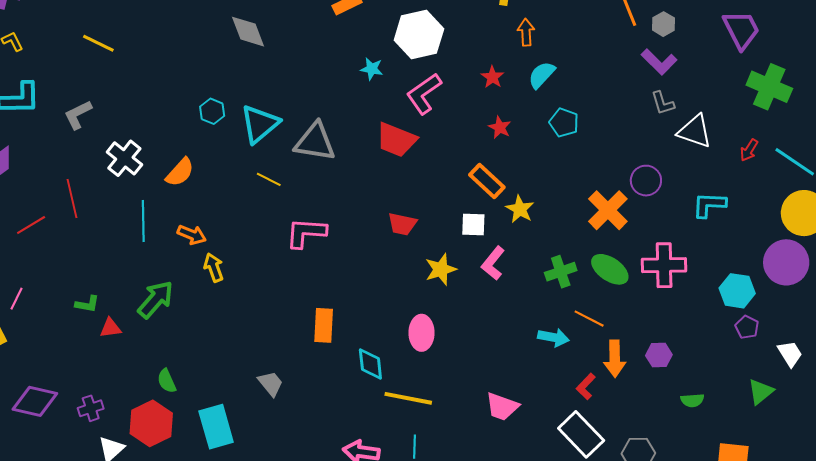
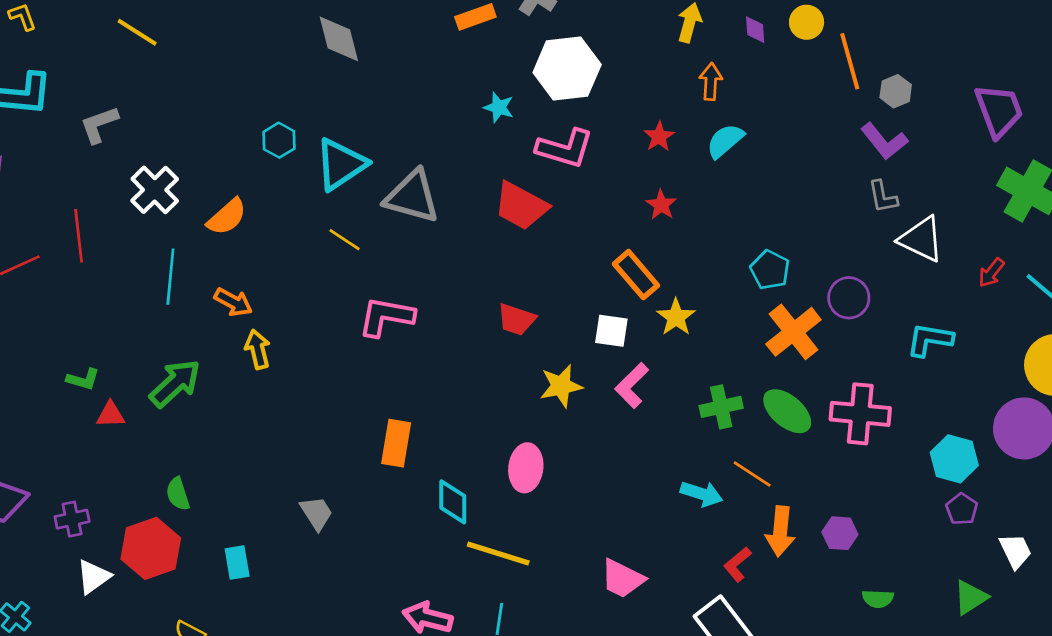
pink L-shape: (424, 94) -> (565, 148), turned -135
cyan pentagon: (564, 123) -> (770, 270), moved
cyan rectangle: (216, 427) -> (237, 563), size x0.6

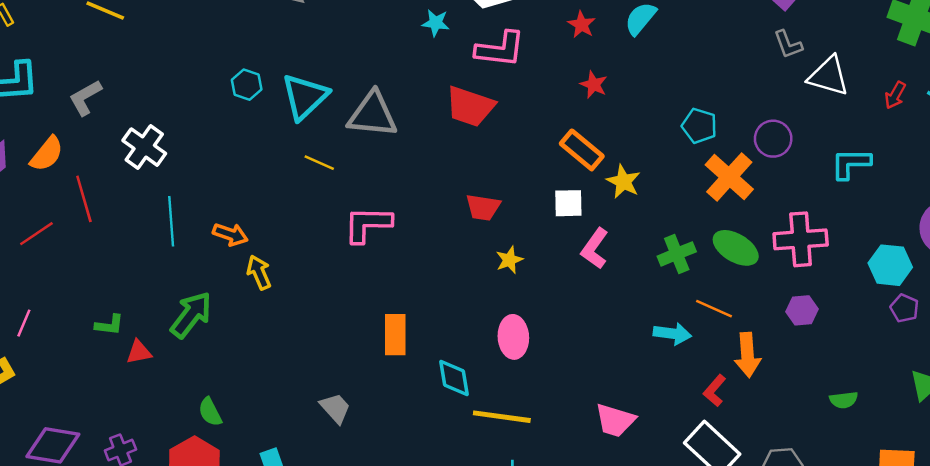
orange semicircle: (227, 217) -> (47, 154), moved
yellow star: (561, 386) -> (509, 260), moved, size x0.7
purple hexagon: (840, 533) -> (802, 310), moved

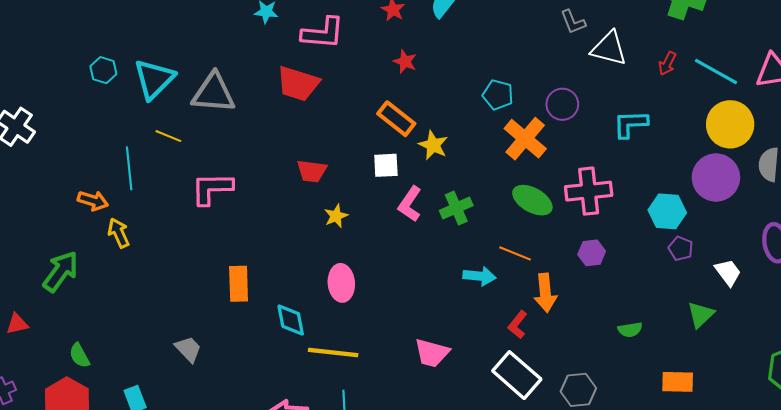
cyan line: (171, 221) -> (129, 168), moved
green cross: (677, 254) -> (456, 208), moved
red triangle: (139, 352) -> (17, 324), moved

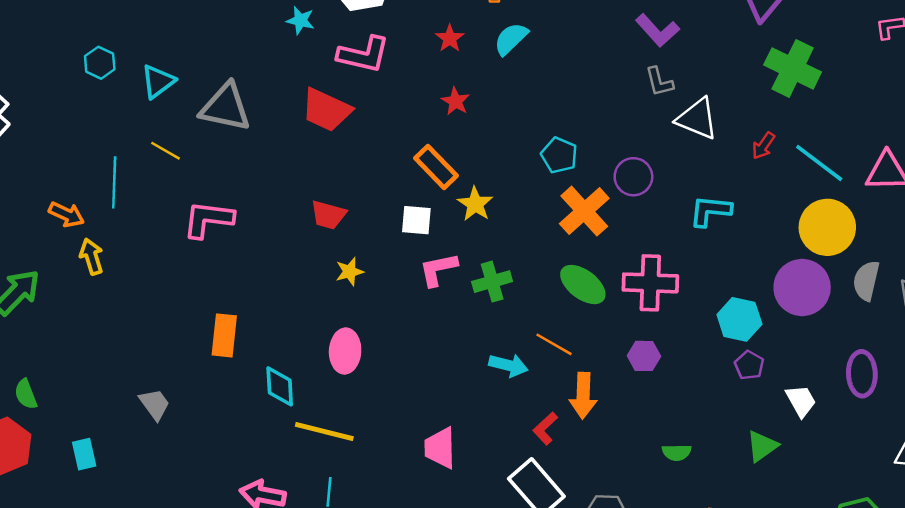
cyan triangle: (154, 79) -> (158, 81), size x0.7
pink L-shape: (410, 204) -> (438, 269), turned 36
pink trapezoid: (432, 353) -> (440, 448), turned 66

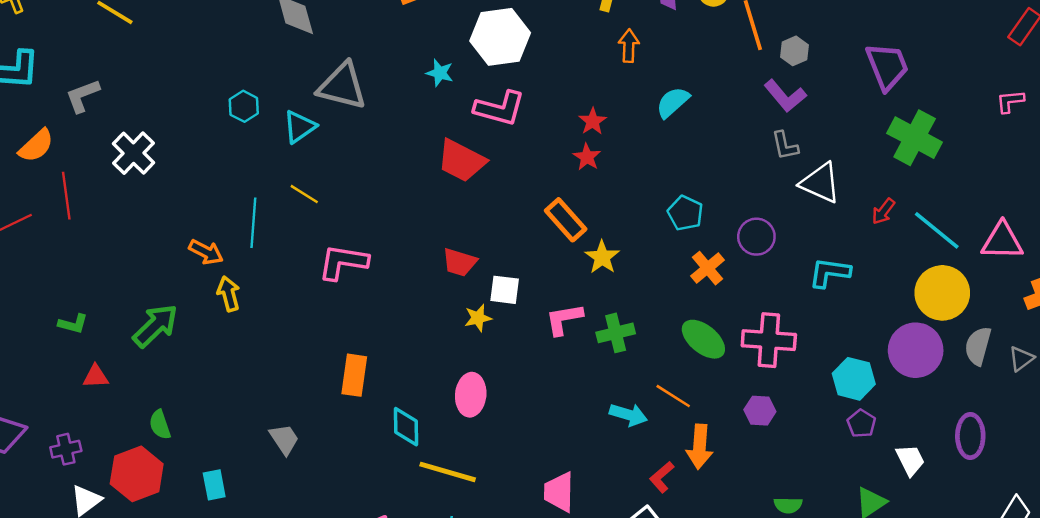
red star: (450, 38) -> (593, 121), moved
cyan semicircle: (511, 39) -> (673, 102), moved
gray triangle: (225, 107) -> (342, 86), moved
orange cross: (584, 211) -> (708, 268), size x0.7
white square: (416, 220) -> (505, 290), moved

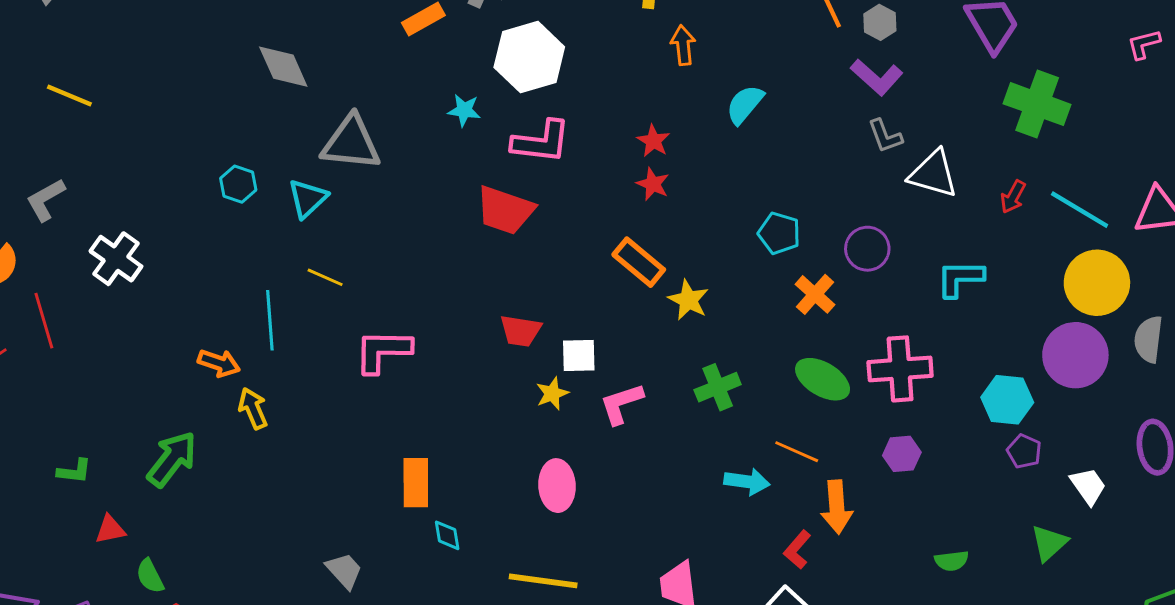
pink L-shape: (564, 319) -> (621, 404), moved
green semicircle: (160, 425) -> (150, 576), moved
cyan diamond: (406, 427) -> (447, 535), moved, size x0.7

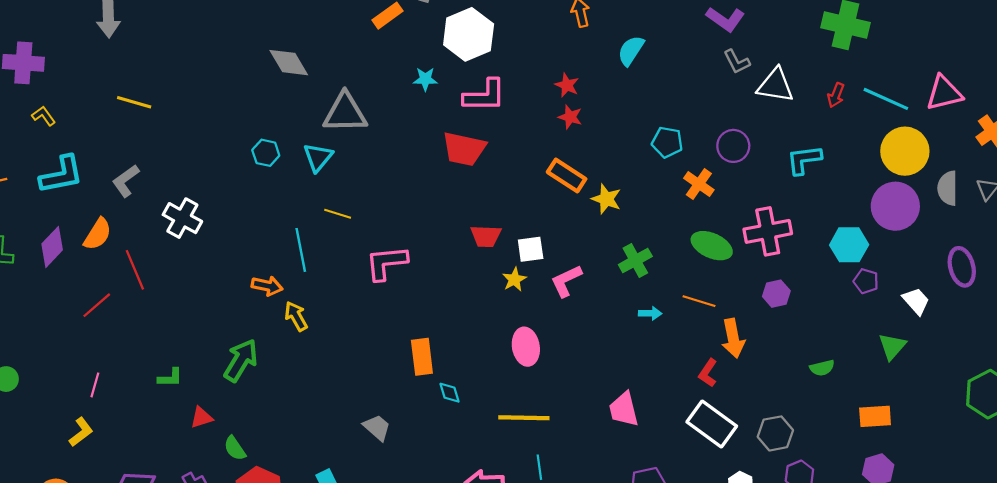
cyan arrow: (747, 482) -> (650, 313), moved, size x0.7

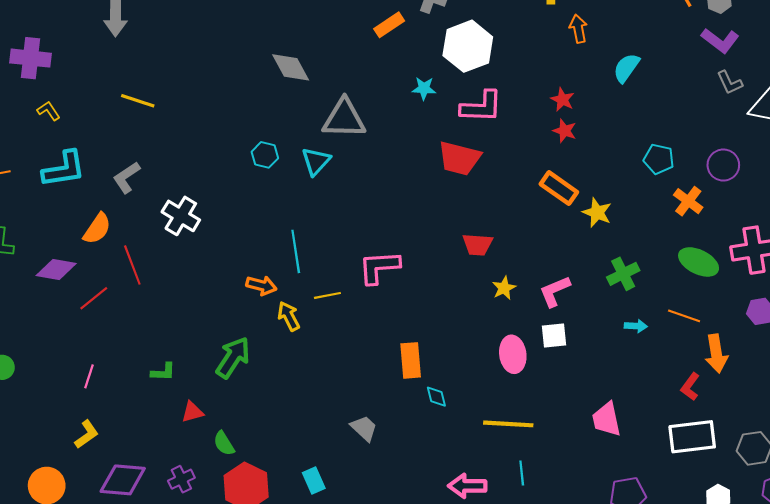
yellow line: (338, 214) -> (327, 295), moved, turned -30
purple diamond: (52, 247) -> (56, 270), moved, turned 54
white square: (531, 249) -> (554, 335), moved
white rectangle: (712, 424) -> (692, 437), turned -45
yellow L-shape: (81, 432) -> (87, 434), moved

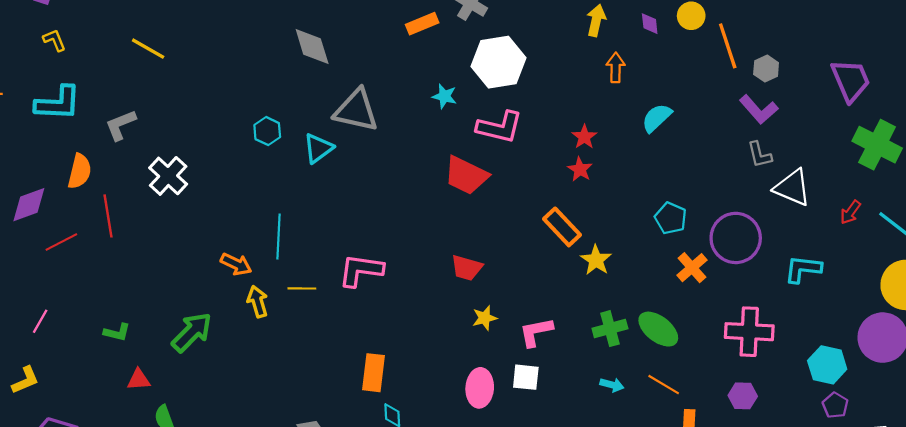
purple circle: (723, 165) -> (736, 238), size x1.5
orange semicircle: (97, 229) -> (80, 171), turned -32
green ellipse: (699, 262) -> (658, 329), moved
purple diamond: (56, 270) -> (29, 205), turned -42

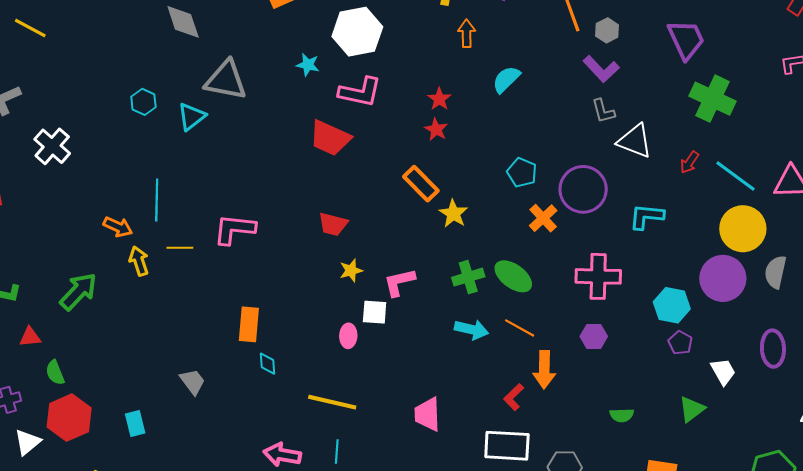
white square: (526, 377) -> (375, 312), moved
cyan arrow: (612, 385) -> (472, 329), size x1.5
pink ellipse: (480, 388) -> (348, 336), size x0.7

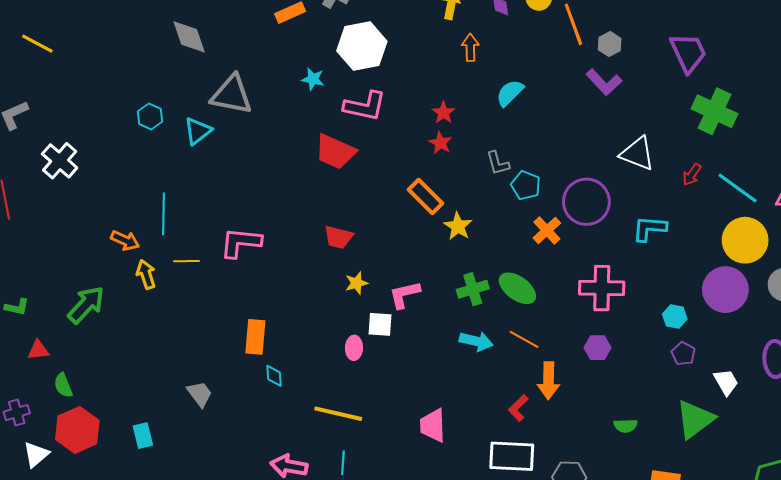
gray L-shape: (603, 111) -> (498, 163), moved
cyan hexagon: (672, 305) -> (675, 316), size x0.7
green triangle: (692, 409) -> (695, 419), size x1.5

